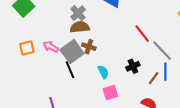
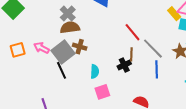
cyan semicircle: (103, 72) -> (95, 71), turned 32
brown line: (154, 78) -> (131, 54), moved, turned -32

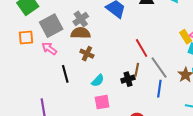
orange square: (18, 50) -> (26, 38), moved
gray square: (63, 52) -> (51, 26), moved
cyan semicircle: (95, 71) -> (98, 81), turned 32

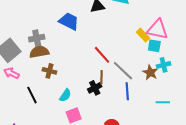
gray cross: (81, 19) -> (37, 38), turned 35

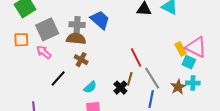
blue trapezoid: (69, 21) -> (100, 20), moved
black cross: (95, 88) -> (120, 88), turned -32
black line: (32, 95) -> (58, 78), turned 54

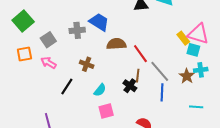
gray square: (47, 29) -> (48, 40), size x0.7
brown semicircle: (76, 39) -> (116, 44), moved

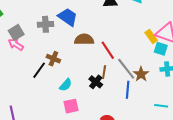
pink arrow: (49, 63) -> (16, 44), moved
brown star: (187, 76) -> (141, 74), moved
black line: (67, 86) -> (39, 70), moved

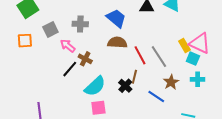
blue trapezoid: (68, 17) -> (116, 18), moved
pink arrow: (16, 44) -> (68, 46), moved
gray line: (126, 69) -> (159, 57), moved
cyan semicircle: (66, 85) -> (95, 86), size x1.6
blue line: (128, 90) -> (156, 97), turned -66

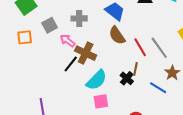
brown semicircle: (117, 43) -> (117, 35), turned -126
brown cross: (85, 59) -> (86, 53), size x1.5

